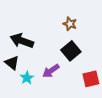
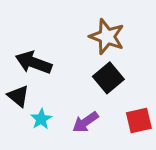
brown star: (70, 24) -> (107, 37), size x1.6
purple arrow: (51, 71) -> (85, 122), moved

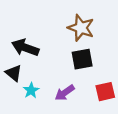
black square: (108, 78) -> (82, 59), turned 30

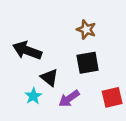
brown star: (81, 28) -> (86, 29), size x0.7
black triangle: (14, 73) -> (49, 78), moved

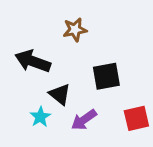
brown star: (86, 29) -> (75, 30), moved, turned -30

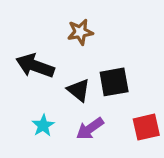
black triangle: (60, 94) -> (79, 90), moved

